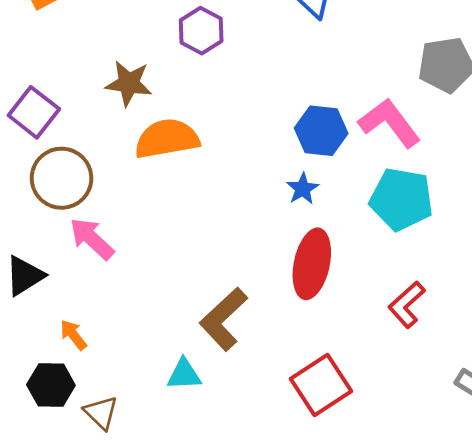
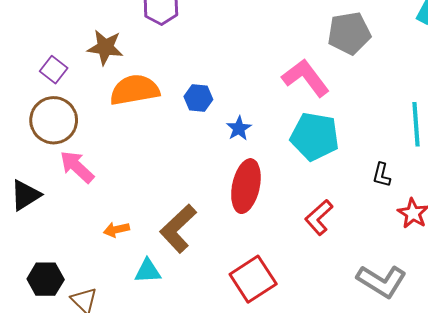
purple square: (34, 112) -> (54, 70), moved, size x0.7
blue hexagon: (321, 131) -> (198, 98), moved, size x0.7
orange arrow: (73, 335) -> (116, 230), moved, turned -65

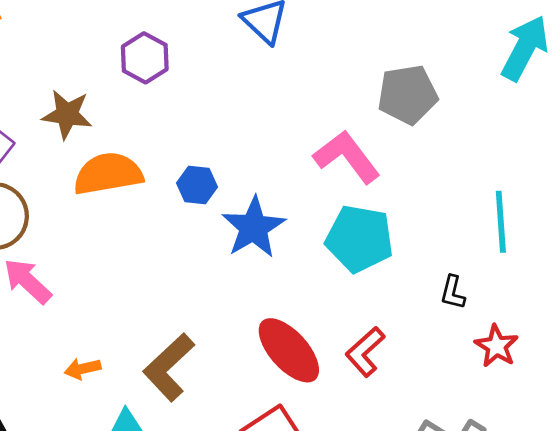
blue star: (239, 128) -> (254, 227), size x1.8
red ellipse: (246, 186) -> (289, 350), moved, turned -54

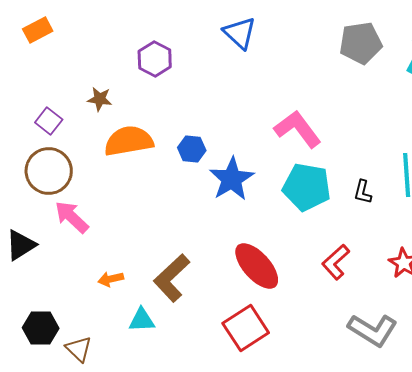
gray pentagon: (408, 95) -> (361, 43), moved
brown star: (67, 114) -> (100, 99), size x0.7
black L-shape: (453, 292) -> (363, 192), moved
red L-shape: (365, 352) -> (336, 262), moved

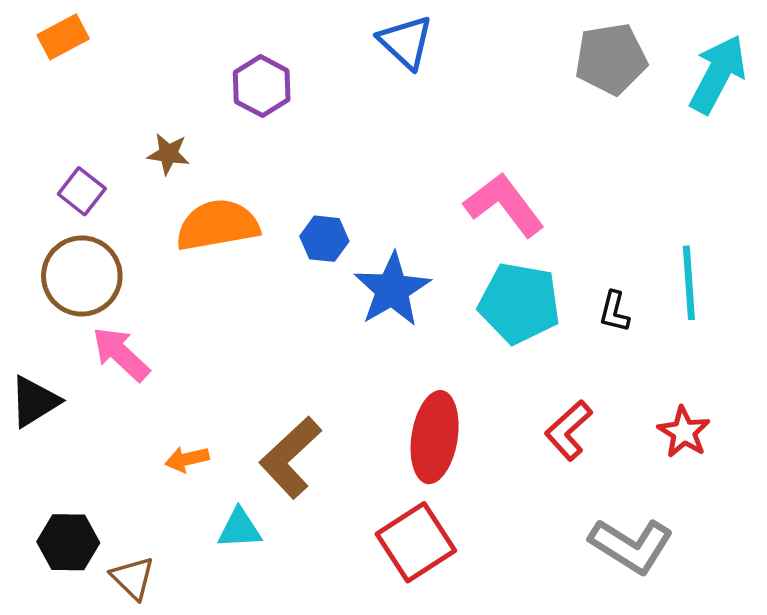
red ellipse: (257, 266) -> (435, 437), turned 51

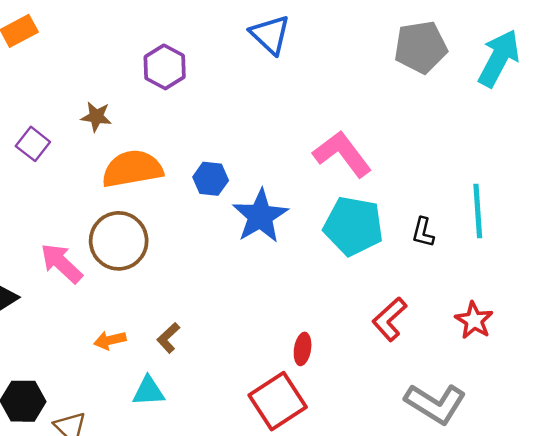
brown circle: (82, 276) -> (119, 241), moved
red ellipse: (435, 437) -> (303, 349), moved, size x0.5
brown L-shape: (290, 457) -> (168, 338), moved, size x0.5

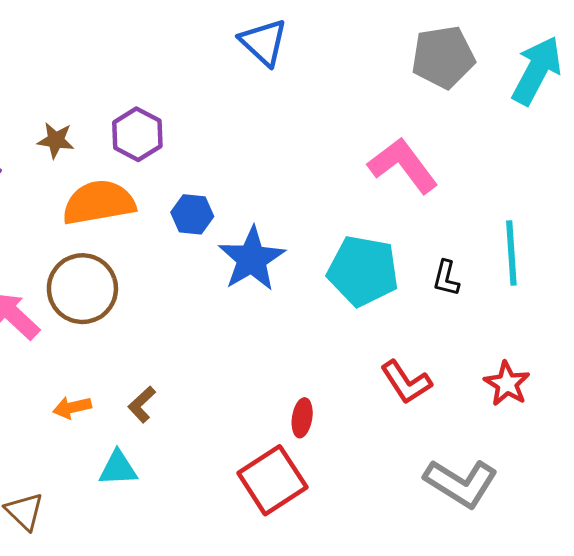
purple hexagon: (165, 67) -> (137, 134), moved
pink L-shape: (342, 154) -> (403, 165), moved
red L-shape: (389, 319) -> (406, 382), turned -81

